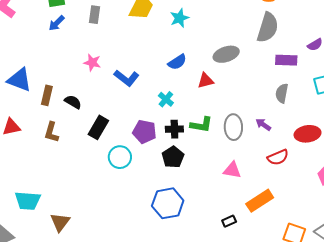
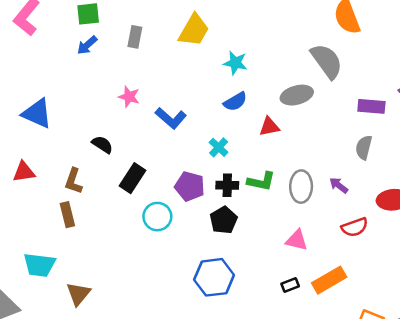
cyan star: (179, 18) -> (235, 63), moved, turned 30
gray semicircle: (268, 27) -> (327, 61), moved, turned -56
brown rectangle: (47, 95) -> (67, 215), moved, turned -30
black rectangle: (229, 221) -> (290, 285), moved

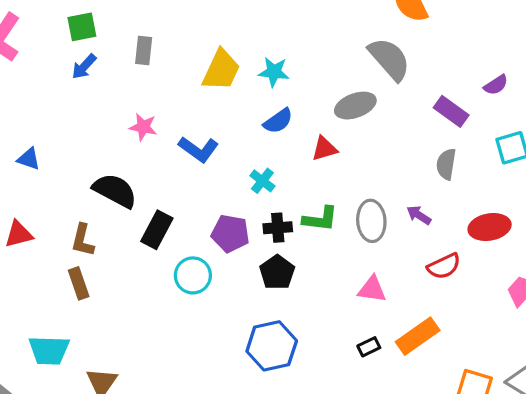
yellow trapezoid: (194, 30) -> (221, 70), moved
purple rectangle: (371, 106) -> (451, 111), turned 36
blue triangle: (37, 113) -> (29, 159), size x0.6
black semicircle: (102, 145) -> (115, 191), size x1.6

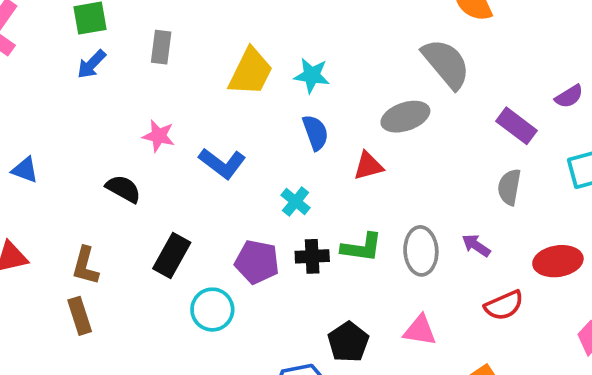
blue semicircle: (278, 121) -> (315, 133), turned -76
black semicircle: (115, 191) -> (123, 189), moved, size x0.7
black pentagon: (277, 272) -> (348, 342), moved

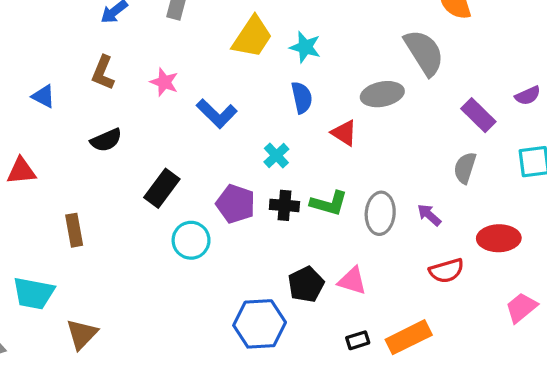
red triangle: (368, 166) -> (344, 133), turned 40
black semicircle: (123, 189) -> (106, 140), moved, turned 120
brown L-shape: (85, 266) -> (103, 73), moved
pink triangle: (420, 330) -> (352, 281), moved

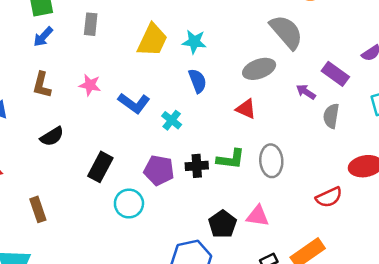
red triangle: (344, 133) -> (246, 109), moved
cyan cross: (276, 156) -> (172, 120), moved
purple arrow: (429, 215) -> (306, 92), moved

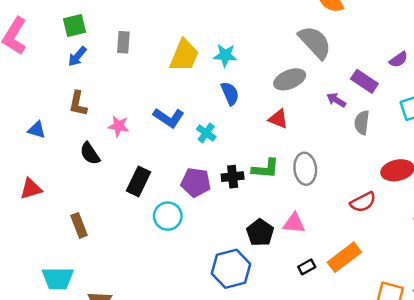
pink star: (90, 85) -> (118, 126), moved
black semicircle: (52, 136) -> (90, 154), turned 90

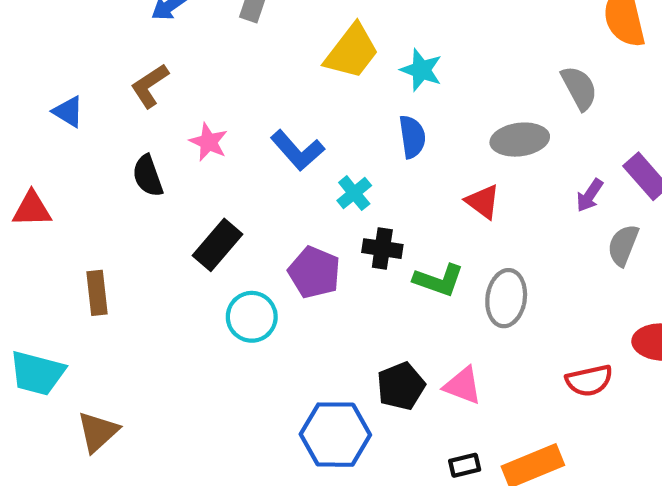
gray semicircle: (315, 42) -> (579, 88), size x0.7
purple arrow: (336, 100) -> (590, 195), turned -102
brown L-shape: (78, 104) -> (150, 86), turned 30
black cross: (233, 177) -> (382, 249), moved

